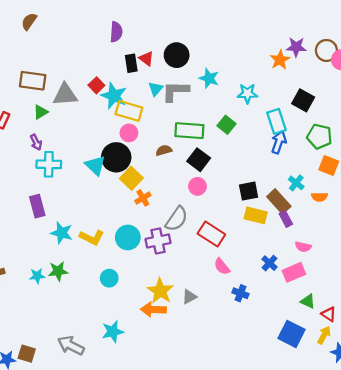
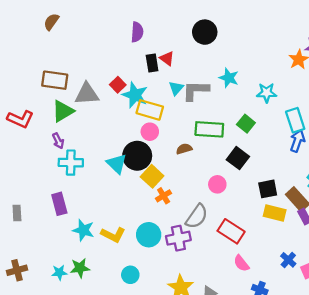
black circle: (177, 55) -> (205, 32), moved
green triangle: (41, 112) -> (63, 111), size x1.5
black square: (199, 160) -> (238, 158), moved

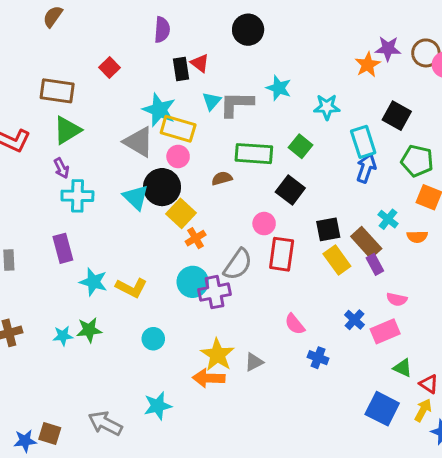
red square: (118, 85) -> (110, 68), moved
gray triangle: (87, 94) -> (139, 142), moved, turned 35
yellow rectangle: (275, 213) -> (337, 260), turned 40
red rectangle: (231, 231) -> (282, 254), moved, turned 65
cyan circle: (149, 235) -> (193, 282), moved

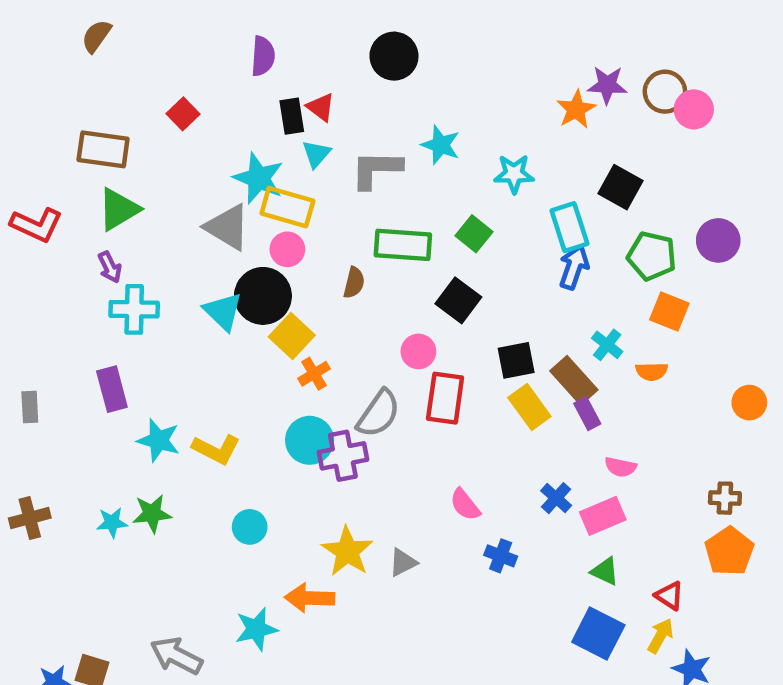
cyan triangle: (212, 101) -> (316, 154), moved
brown semicircle: (222, 178) -> (354, 283), turned 120
green triangle: (403, 368) -> (605, 571), moved
orange arrow: (209, 378) -> (310, 598), moved

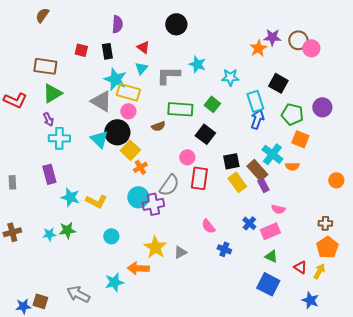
red square: (183, 114) -> (81, 50), turned -32
black rectangle: (292, 116) -> (107, 51), moved
brown semicircle: (354, 283) -> (158, 126), turned 56
cyan cross: (607, 345) -> (272, 154), size x1.5
yellow arrow: (660, 636) -> (319, 271), moved

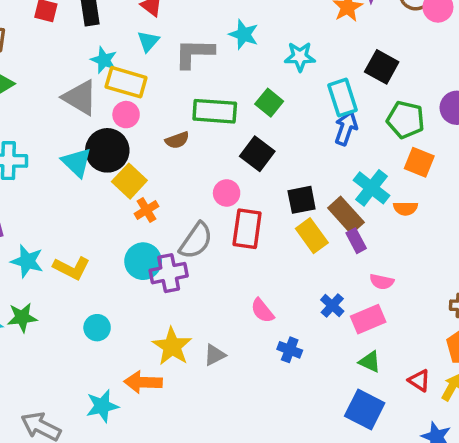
cyan star: (115, 79) -> (104, 60), size x0.7

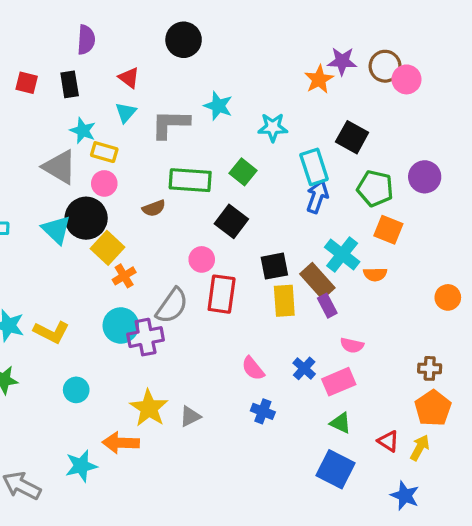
yellow rectangle: (126, 82) -> (104, 152), size x0.7
yellow rectangle: (312, 236) -> (284, 301), turned 32
pink semicircle: (262, 311) -> (253, 368), moved

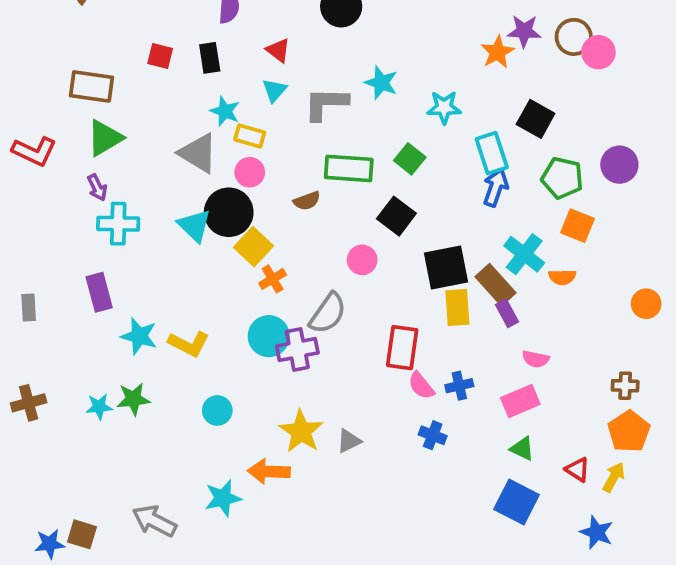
black square: (274, 266) -> (446, 268), size x1.4
red rectangle: (222, 294) -> (402, 348), moved
blue cross: (304, 368) -> (459, 386), moved, turned 35

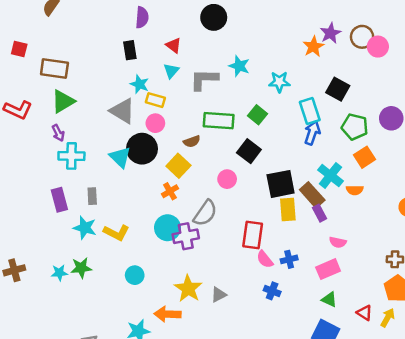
purple star: (524, 31) -> (330, 33), turned -30
red square: (160, 56) -> (19, 49), moved
orange square: (577, 226) -> (364, 157), turned 35
yellow square: (253, 247) -> (178, 166), moved
gray rectangle: (29, 308) -> (92, 196), moved

